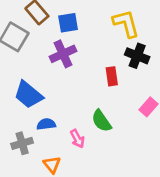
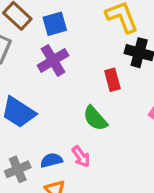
green semicircle: (101, 121) -> (95, 118), moved
blue semicircle: (46, 124) -> (51, 160), moved

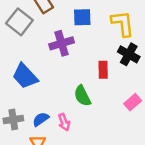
blue square: (55, 24) -> (82, 17), moved
blue semicircle: (51, 160) -> (41, 119), turned -35

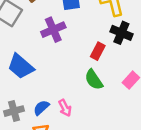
red rectangle: (103, 70) -> (98, 51), turned 35
green semicircle: (82, 96) -> (94, 80), moved

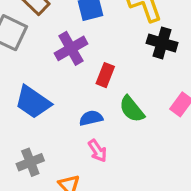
red rectangle: (98, 51) -> (105, 75), moved
blue semicircle: (41, 108) -> (91, 118), moved, turned 35

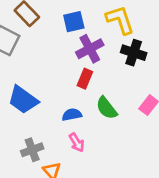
purple cross: (71, 48) -> (90, 49), moved
gray cross: (30, 162) -> (32, 150), moved

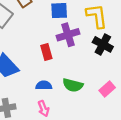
red rectangle: (85, 79) -> (46, 52), moved, turned -49
green semicircle: (107, 108) -> (73, 85), turned -48

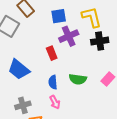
black cross: (103, 44) -> (100, 41), turned -30
blue semicircle: (44, 85) -> (53, 82), turned -88

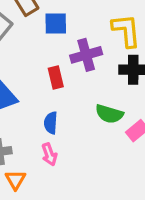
blue square: (59, 16) -> (56, 23), moved
green semicircle: (78, 79) -> (109, 114), moved

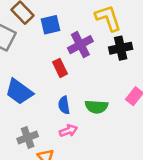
green semicircle: (109, 114) -> (96, 107), moved
pink arrow: (49, 154) -> (68, 131), turned -78

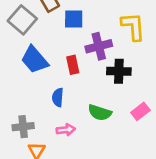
black cross: (121, 48) -> (119, 71), moved
blue trapezoid: (19, 92) -> (34, 60), moved
blue semicircle: (64, 105) -> (58, 97), moved

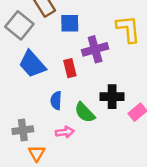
black cross: (119, 71) -> (112, 97), moved
green semicircle: (100, 113) -> (85, 112), moved, turned 30

